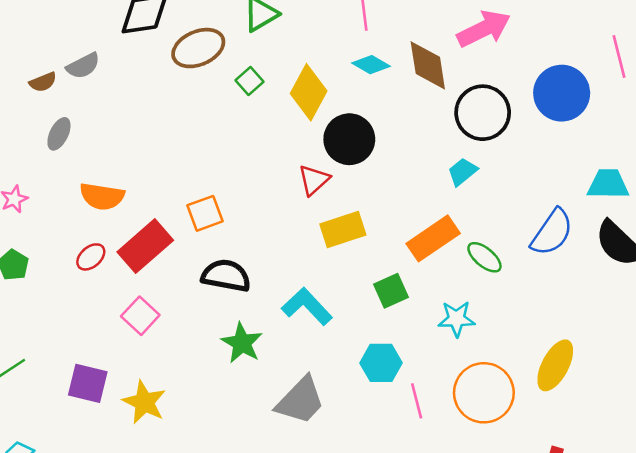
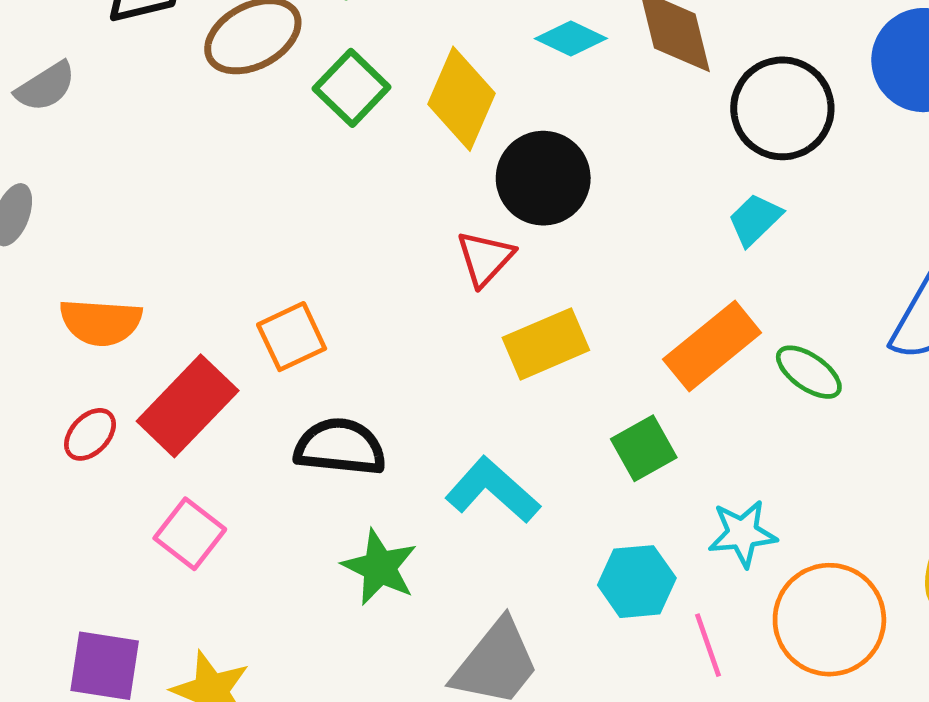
green square: (249, 81) -> (352, 88), size x1.4
cyan star: (457, 319) -> (742, 534), moved

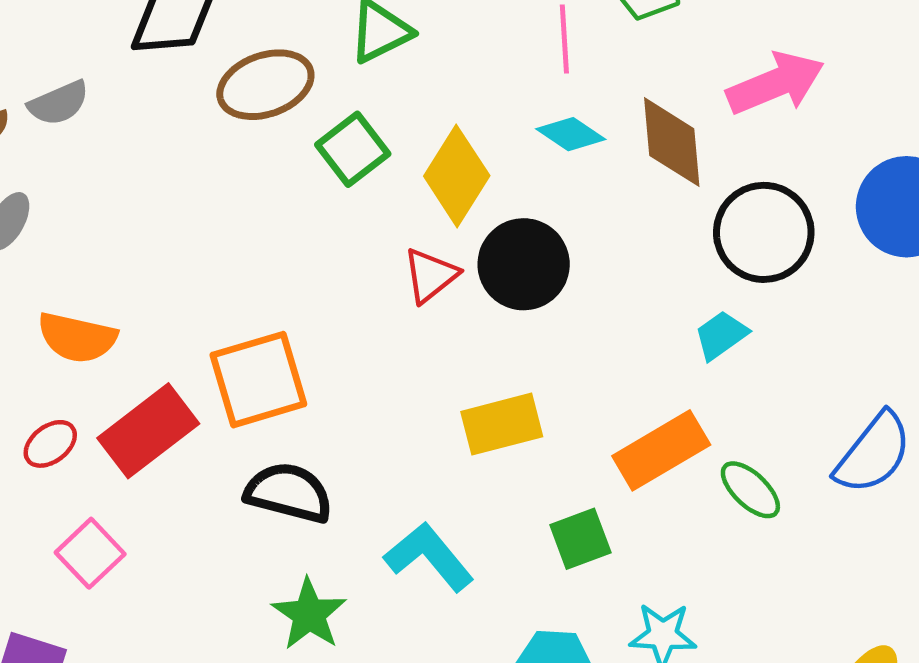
red triangle: (485, 258) -> (430, 275), moved
orange square: (292, 337) -> (258, 380), size x1.5
pink square: (190, 534) -> (90, 553), moved

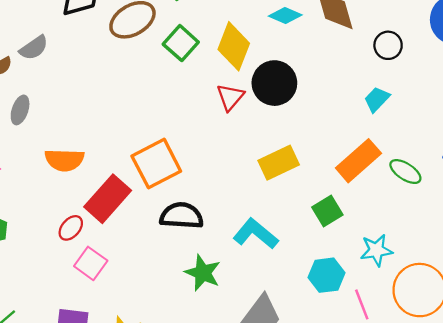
black circle: (764, 232) -> (388, 45), size x0.6
red ellipse: (50, 444) -> (71, 228), moved

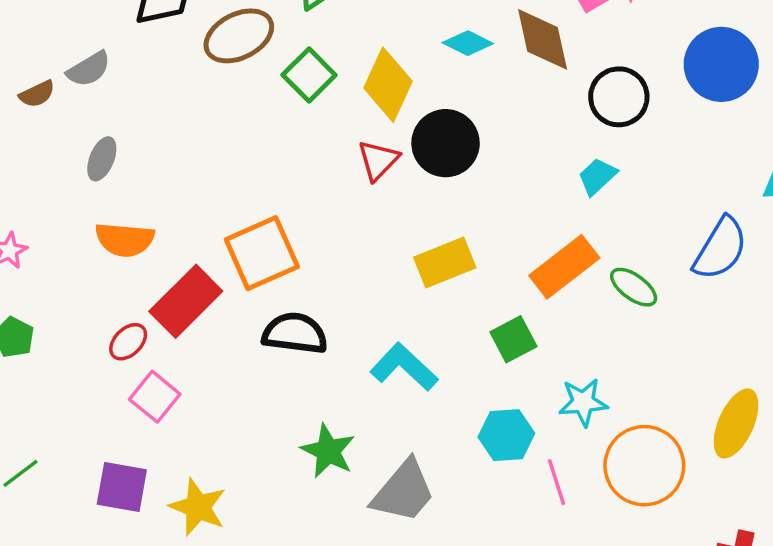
black circle: (388, 45) -> (619, 97), size x1.4
gray ellipse: (20, 110) -> (102, 159), moved
green star: (203, 273) -> (328, 451), moved

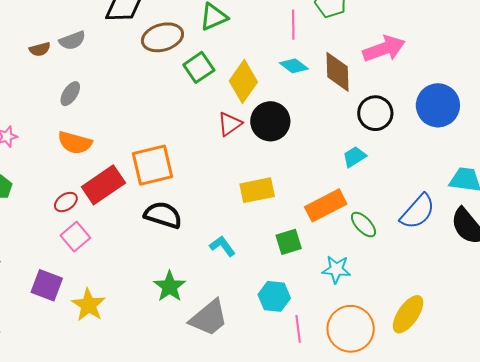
cyan L-shape: (404, 367) -> (222, 246), size x0.7
cyan star: (583, 402) -> (336, 269), moved

